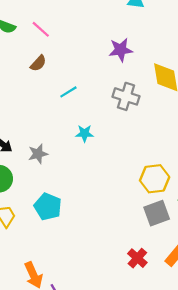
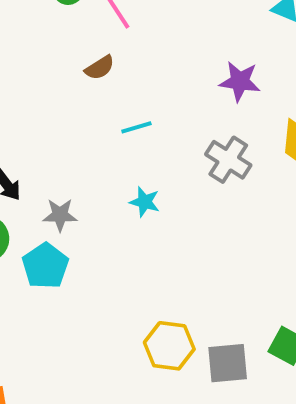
yellow hexagon: (155, 179) -> (169, 346), moved
cyan pentagon: (48, 207) -> (45, 266), moved

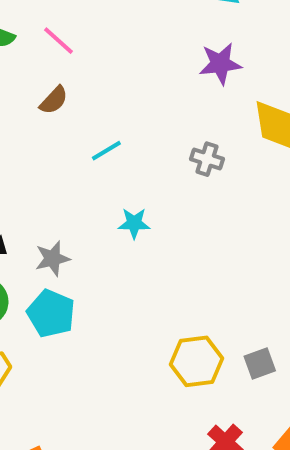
purple star: (240, 81) -> (220, 64), moved
gray cross: (228, 160) -> (207, 159), size x0.7
gray square: (228, 363) -> (260, 364), size x0.7

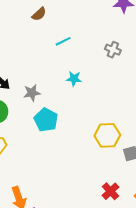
cyan pentagon: (51, 313) -> (46, 120), moved
yellow hexagon: (196, 361) -> (107, 135), moved

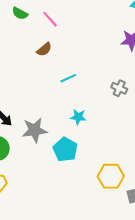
gray star: (32, 93) -> (35, 130), size x1.4
cyan pentagon: (46, 120) -> (65, 149), moved

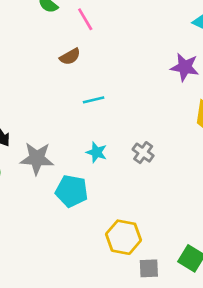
gray cross: (119, 88) -> (143, 153), moved
cyan pentagon: (65, 149) -> (72, 191), turned -30

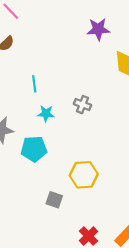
cyan line: (94, 100) -> (34, 84), moved, turned -70
gray square: (149, 268) -> (54, 200), moved, turned 35

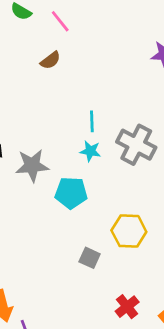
cyan line: (34, 84) -> (92, 121), moved
gray cross: (82, 105) -> (136, 145), size x1.8

